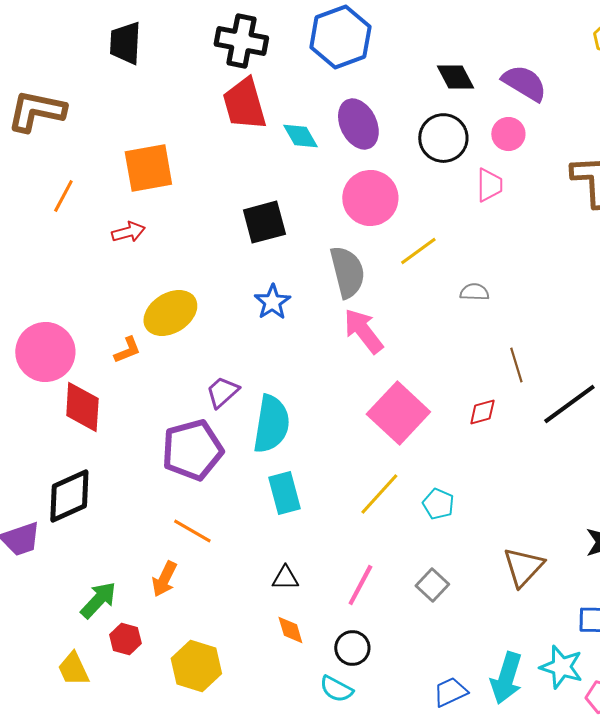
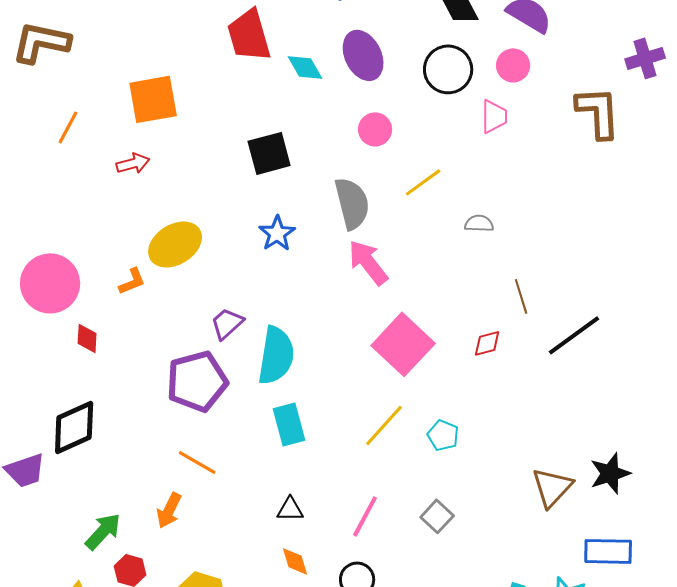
pink circle: (370, 198) -> (375, 129), size x0.6
red diamond: (82, 407) -> (87, 338), size x0.6
brown triangle: (523, 567) -> (552, 487), moved

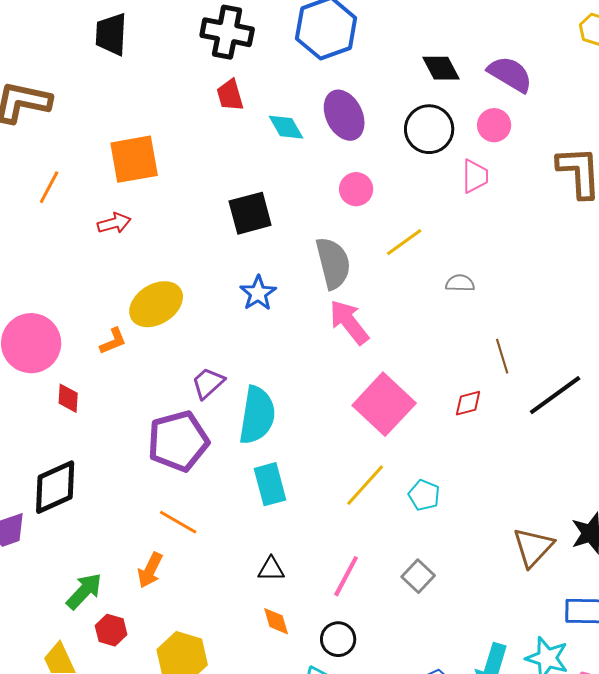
red trapezoid: (249, 35) -> (230, 95), size x0.6

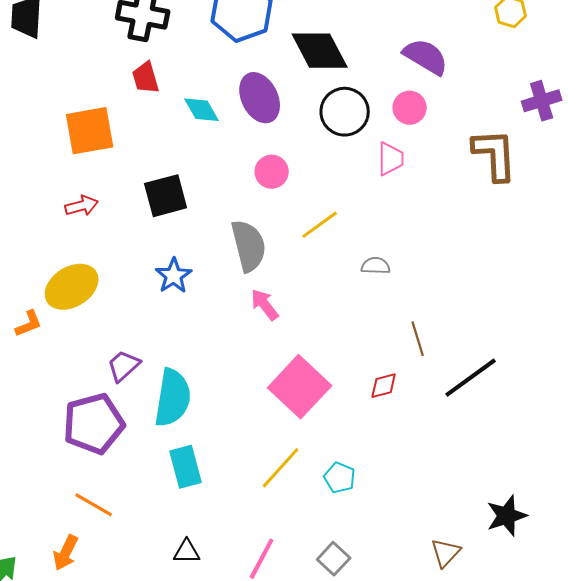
black diamond: (441, 68) -> (320, 51), moved, size x1.5
orange square: (134, 159) -> (90, 131), moved
red arrow: (114, 223) -> (82, 206), moved
pink arrow: (349, 322) -> (265, 305), size x0.7
brown triangle: (533, 547) -> (446, 553), moved, size x0.7

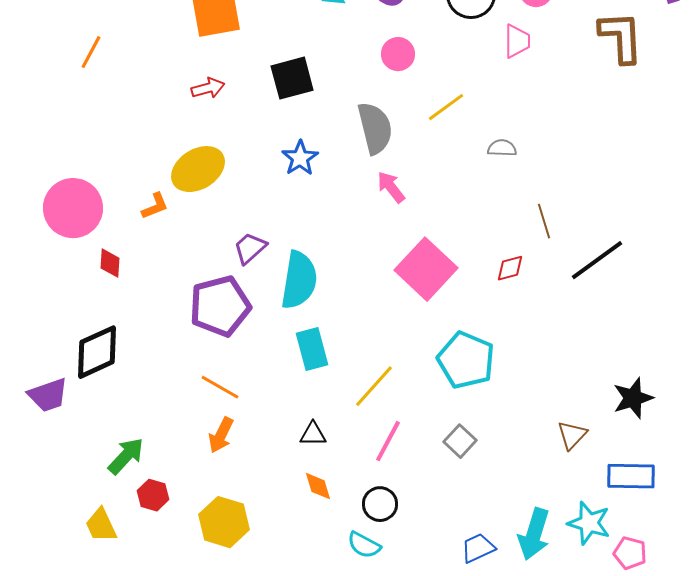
yellow line: (281, 468) -> (374, 386), moved
cyan pentagon: (340, 478) -> (466, 360), size x1.8
orange arrow: (66, 553) -> (221, 435), moved

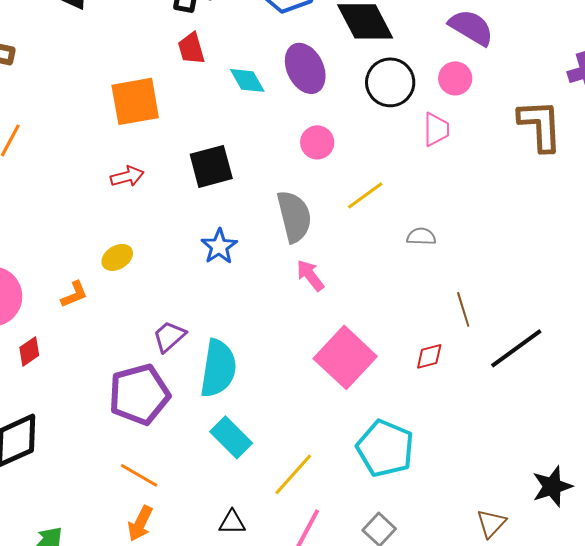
yellow ellipse: (198, 169) -> (117, 257), size x0.6
red diamond: (110, 263) -> (29, 351), turned 52
cyan rectangle: (312, 349) -> (231, 437), turned -30

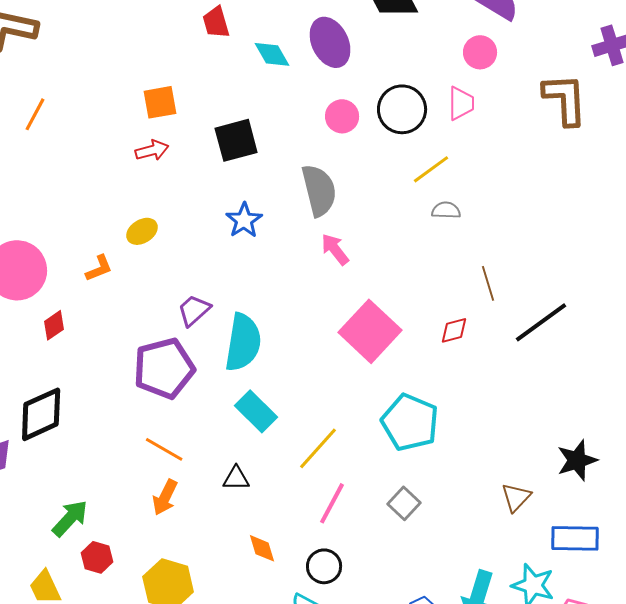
black circle: (390, 82) -> (402, 109), moved
orange square: (135, 101) -> (160, 102), moved, size x0.7
yellow line: (365, 195) -> (431, 169), moved
black triangle: (232, 522) -> (236, 478), moved

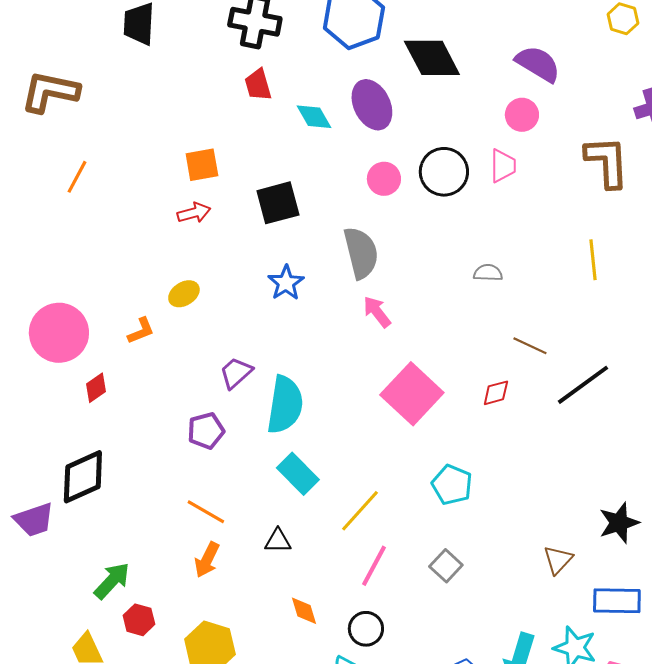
yellow line: (431, 169) -> (593, 260), moved, turned -60
brown line: (488, 283) -> (530, 346), turned -48
purple pentagon: (164, 368) -> (206, 431), size x0.6
cyan pentagon: (410, 422) -> (452, 485), size x0.7

